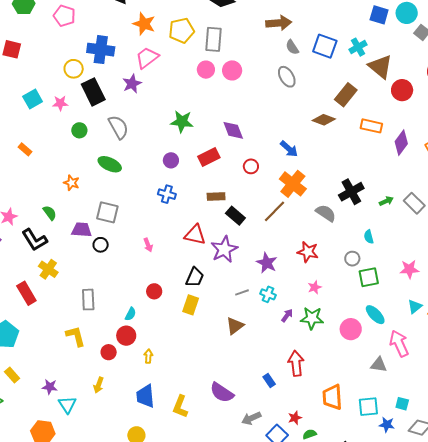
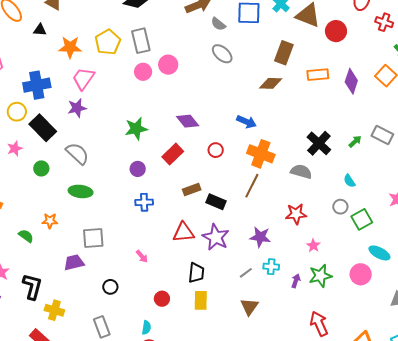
purple star: (132, 84) -> (77, 108), turned 30
green semicircle: (50, 213) -> (26, 236), moved
black L-shape: (35, 240) -> (32, 286), turned -116
black circle: (101, 245) -> (110, 287), moved

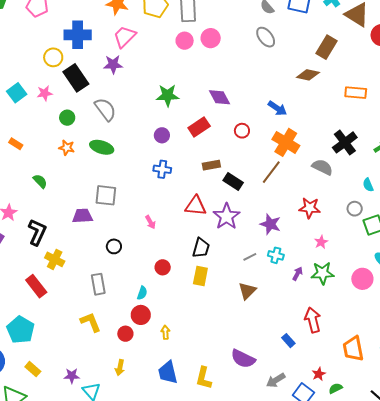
orange rectangle: (318, 75) -> (356, 93), moved
orange star: (50, 221) -> (67, 148), moved

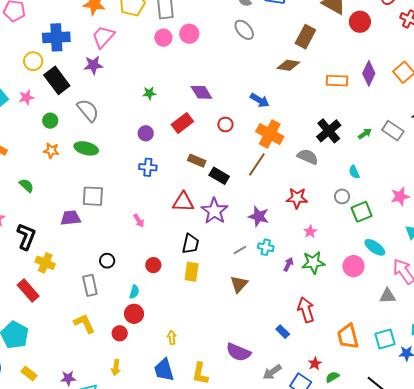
green star: (168, 95) -> (149, 93), size x0.6
brown rectangle: (211, 165) -> (197, 161), turned 36
black circle: (114, 246) -> (107, 261), moved
yellow arrow: (165, 332) -> (172, 338), moved

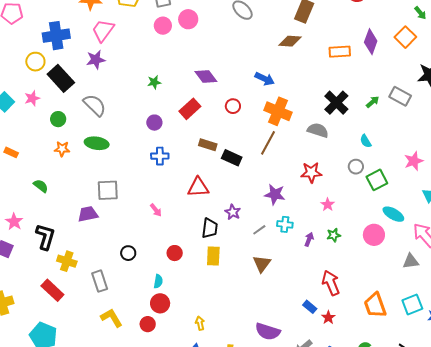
purple star: (214, 211) -> (233, 212), moved, size x0.6
green star: (313, 263) -> (334, 235), size x0.6
gray rectangle: (90, 285) -> (100, 281), moved
red star: (315, 364) -> (328, 317), moved

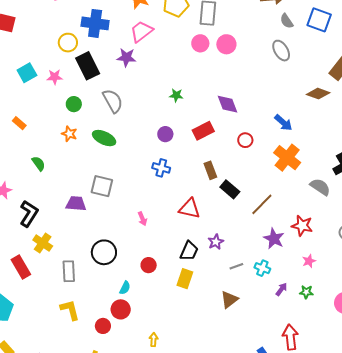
brown line: (268, 143) -> (262, 204), moved
brown rectangle: (208, 145) -> (210, 170), turned 36
purple star: (275, 194) -> (274, 239), moved
black circle: (128, 253) -> (104, 252), size x1.6

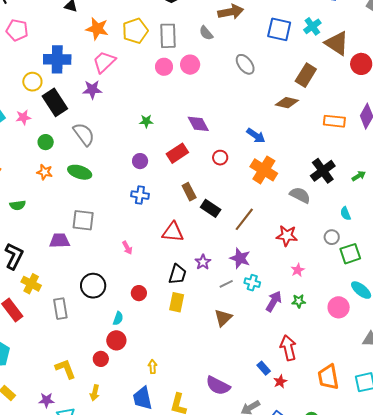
gray semicircle: (287, 21) -> (206, 33), moved
green semicircle: (39, 164) -> (18, 205), turned 126
purple star: (274, 239) -> (240, 258), moved
purple arrow: (281, 289) -> (274, 301), size x1.5
yellow L-shape: (70, 310) -> (65, 369), moved

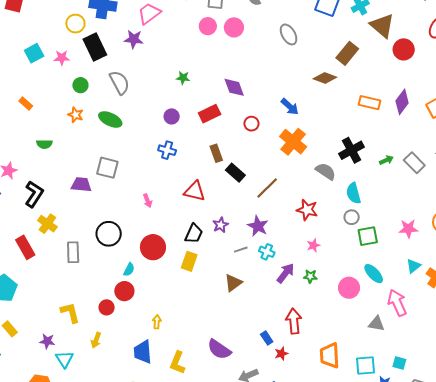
cyan semicircle: (345, 214) -> (353, 193), moved, size x1.5
red circle: (139, 293) -> (153, 247), size x1.6

